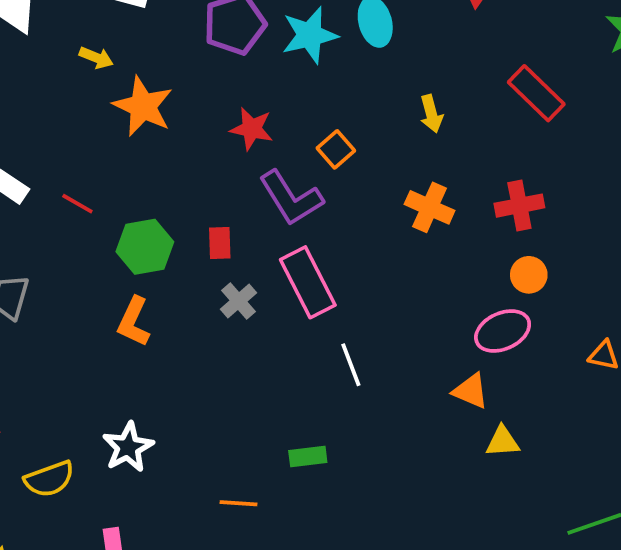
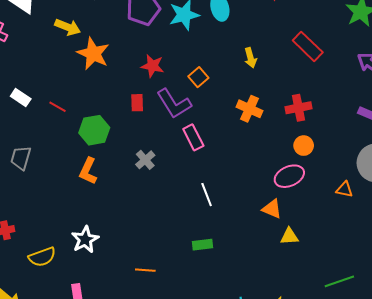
yellow arrow: (96, 58) -> (68, 27), size x1.4
red rectangle: (220, 243) -> (137, 103), moved
pink rectangle: (308, 282) -> (193, 137), moved, size x0.7
green rectangle: (308, 456) -> (203, 245), moved

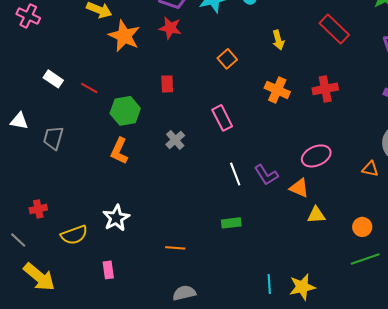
red star: (152, 66) -> (170, 28), moved
purple L-shape: (174, 104) -> (266, 175), moved, size x0.7
orange circle: (304, 146) -> (362, 227), moved

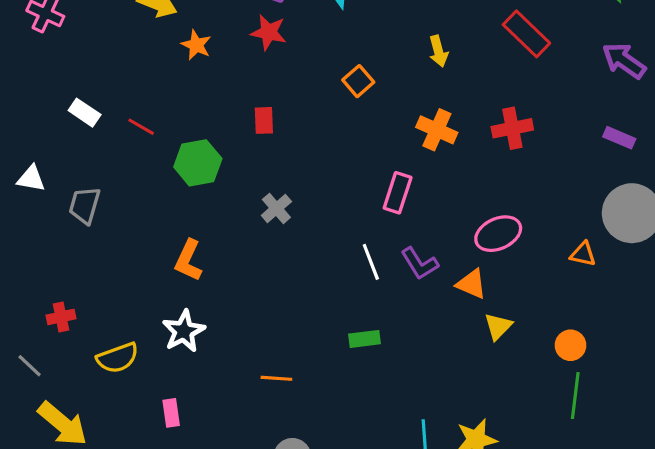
orange star: (124, 36) -> (196, 45), size x0.6
pink rectangle: (222, 118) -> (398, 193), moved, turned 45
orange L-shape: (119, 151) -> (188, 260), moved
yellow triangle: (316, 215) -> (498, 326), turned -42
green line: (365, 259) -> (575, 396), turned -64

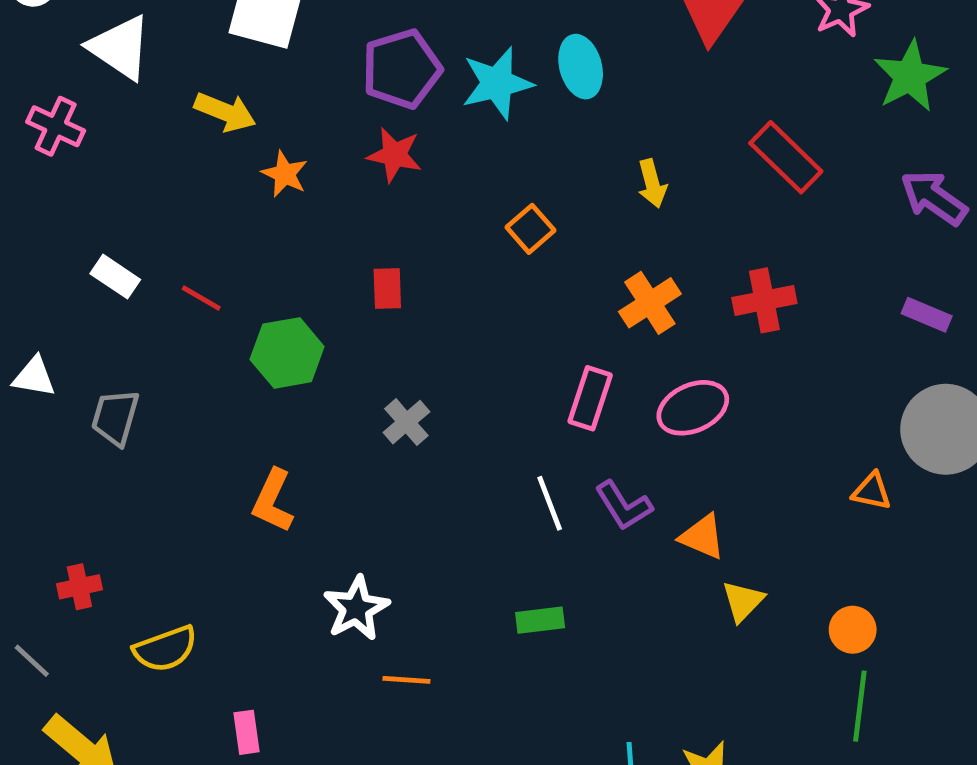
orange cross: (437, 130) -> (650, 303), turned 33
pink ellipse: (498, 234) -> (693, 408), moved
white star: (184, 331) -> (356, 608), moved

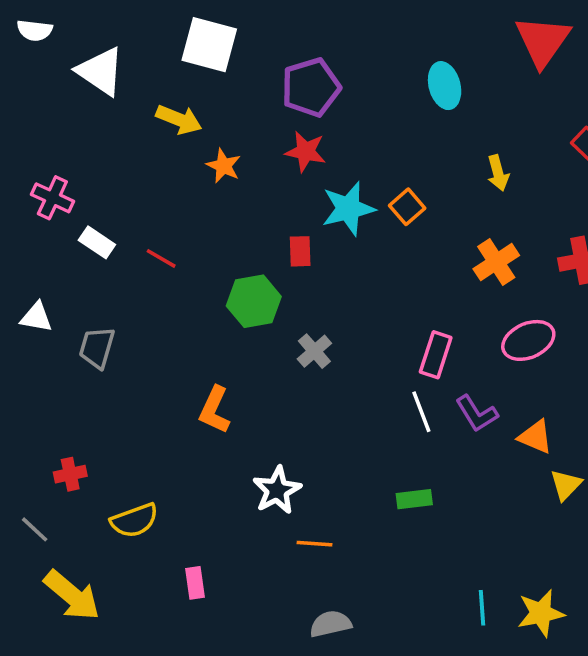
cyan star: (497, 83) -> (348, 209), moved
pink cross: (56, 126) -> (52, 198), moved
green hexagon: (287, 353) -> (254, 301), moved
pink rectangle: (590, 398) -> (436, 355), moved

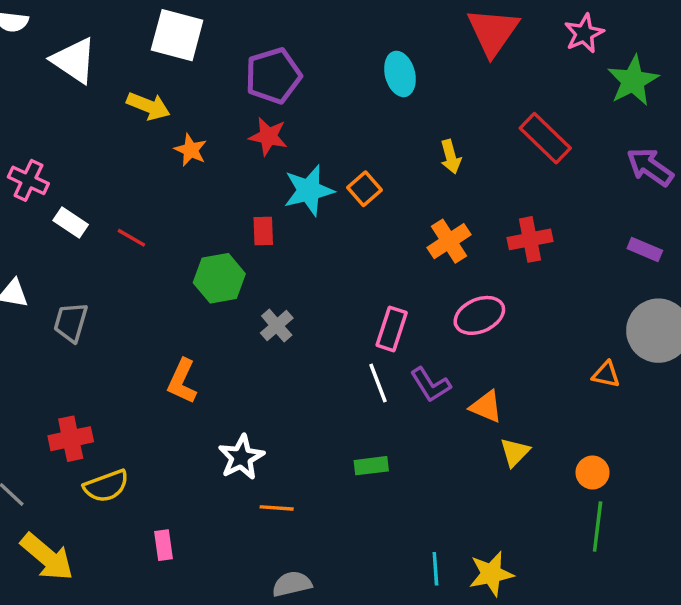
red cross: (70, 474) -> (71, 439), moved, size x1.4

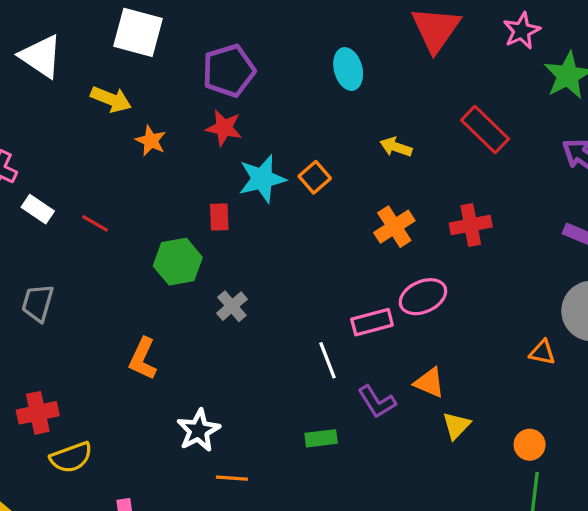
yellow arrow: (451, 157) -> (396, 147), turned 124
pink rectangle: (392, 329) -> (372, 322), moved, turned 57
purple L-shape: (430, 385) -> (377, 402), moved

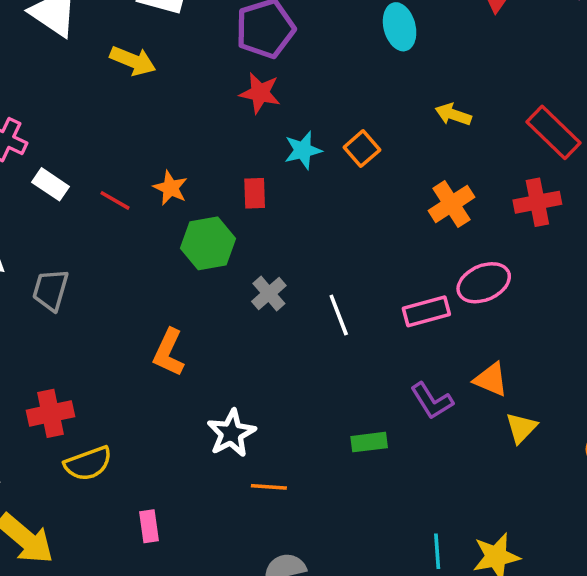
red rectangle: (485, 129) -> (553, 132), moved
orange star: (151, 141) -> (170, 188), moved
cyan star: (262, 179) -> (303, 150), size x0.7
white line: (327, 360) -> (339, 315), moved

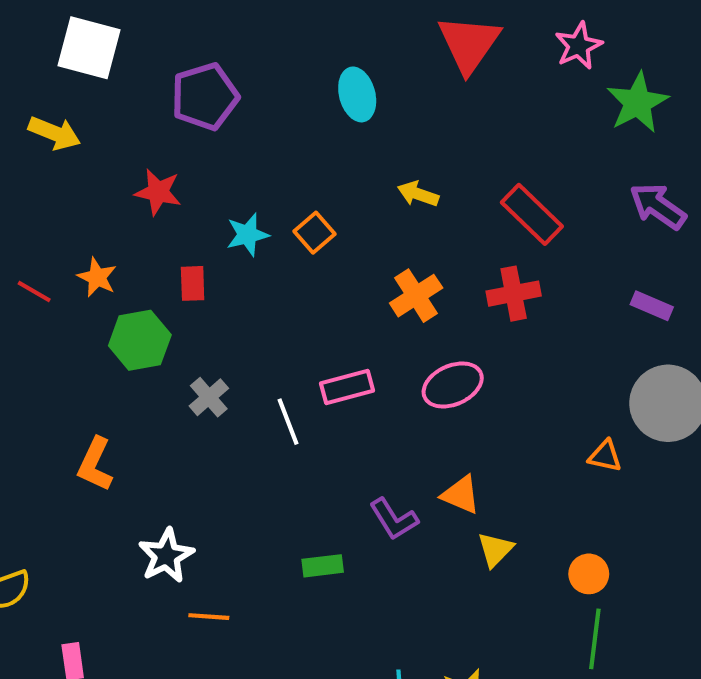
red star: (260, 93) -> (158, 192), moved
pink rectangle: (426, 311) -> (347, 387), moved

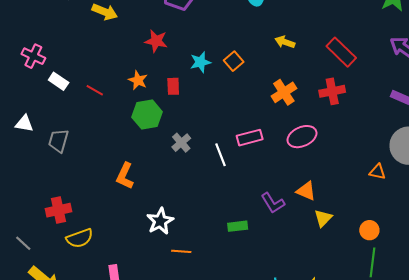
orange star: (97, 277) -> (138, 80), moved

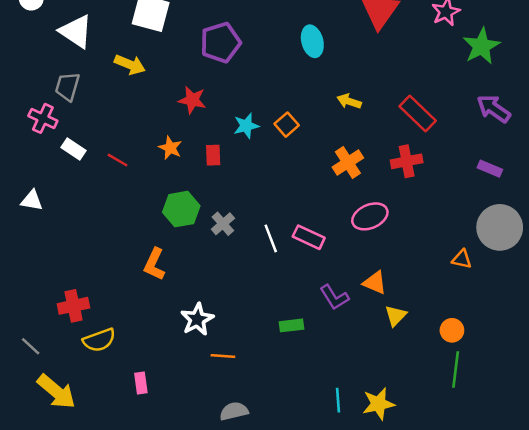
green hexagon: (147, 114) -> (181, 209), moved
pink rectangle: (250, 138) -> (309, 237), moved, turned 40
gray trapezoid: (59, 141) -> (67, 87), moved

